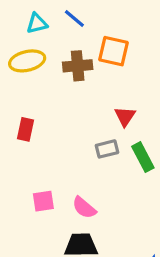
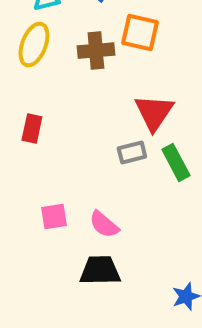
yellow ellipse: (27, 61) -> (34, 45), turned -56
red triangle: (125, 116) -> (154, 112), size x1.5

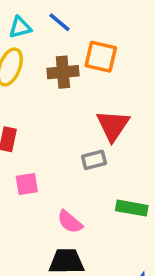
green rectangle: (176, 162) -> (132, 208), moved, turned -52
pink square: (54, 216) -> (27, 184), moved

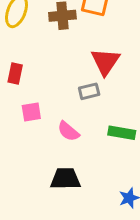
pink semicircle: (70, 222) -> (68, 131), moved

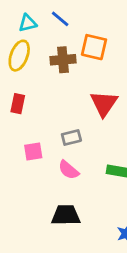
red rectangle: (15, 74) -> (18, 104), moved
gray rectangle: (89, 91) -> (71, 137), moved

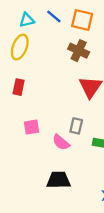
orange square: (94, 47) -> (82, 20), moved
brown cross: (63, 60) -> (79, 51), moved, turned 30
gray rectangle: (71, 137) -> (76, 126), moved, turned -63

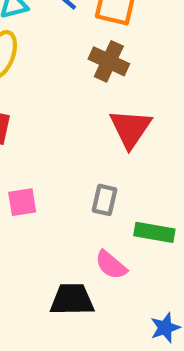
pink semicircle: (61, 142) -> (111, 265), moved

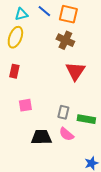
gray rectangle: (105, 200) -> (63, 112), moved
black trapezoid: (72, 300) -> (41, 137), moved

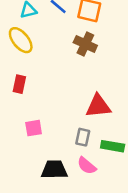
yellow ellipse: (15, 37) -> (21, 40), turned -60
red triangle: (75, 71) -> (98, 106), moved, turned 50

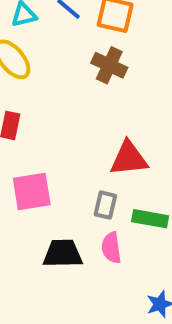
pink square: (34, 128) -> (32, 191), size x1.5
pink semicircle: (87, 166) -> (111, 248), turned 42

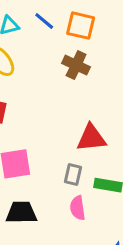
black trapezoid: (63, 254) -> (21, 212), moved

